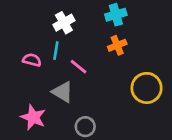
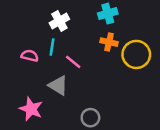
orange cross: (117, 45) -> (109, 42), turned 35
yellow circle: (147, 88) -> (136, 54), moved
gray circle: (85, 127) -> (90, 118), moved

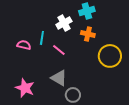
white cross: (59, 21) -> (64, 23), moved
yellow circle: (136, 54) -> (110, 56), moved
gray triangle: (58, 85) -> (59, 78), moved

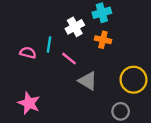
yellow circle: (110, 56) -> (133, 80), moved
gray triangle: (59, 78) -> (88, 81), moved
gray circle: (73, 95) -> (121, 111), moved

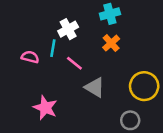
white cross: (75, 27) -> (68, 29), moved
orange cross: (103, 40) -> (111, 43), turned 35
pink star: (29, 103) -> (45, 108), moved

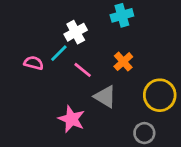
orange cross: (111, 43) -> (123, 62), moved
cyan line: (53, 48) -> (59, 53), turned 36
pink star: (45, 108) -> (71, 119), moved

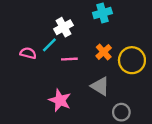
pink line: (83, 70) -> (69, 59), turned -42
yellow circle: (160, 95) -> (132, 60), moved
gray triangle: (105, 97) -> (100, 86), moved

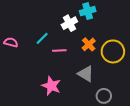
white cross: (63, 27) -> (69, 23), moved
pink semicircle: (28, 53) -> (11, 42), moved

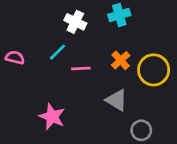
white cross: (69, 23) -> (75, 22), moved, turned -35
pink star: (51, 86) -> (52, 117), moved

